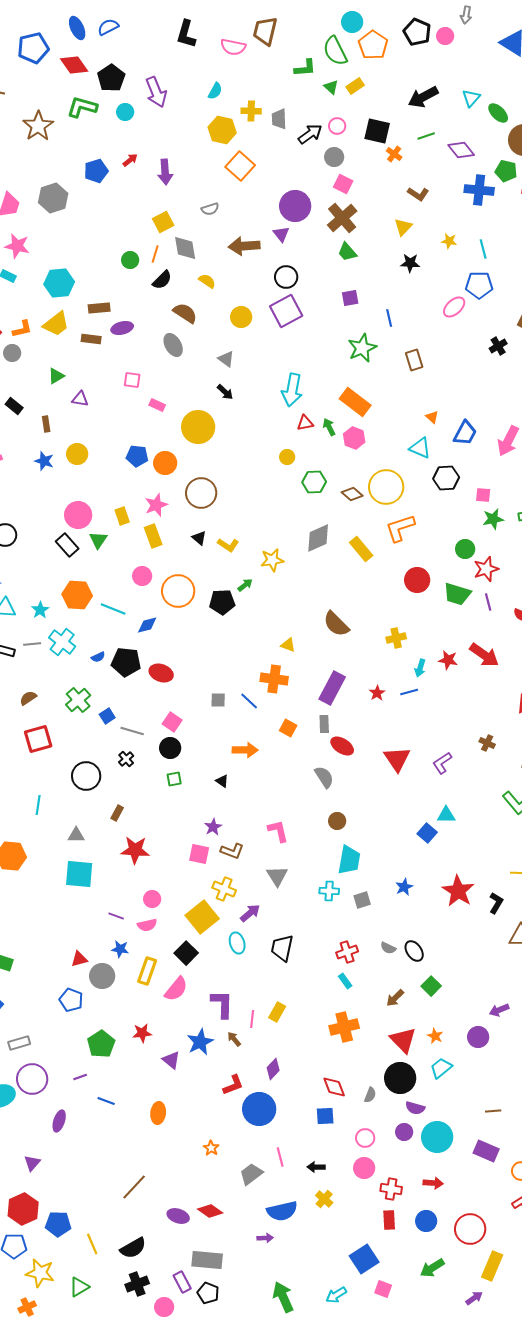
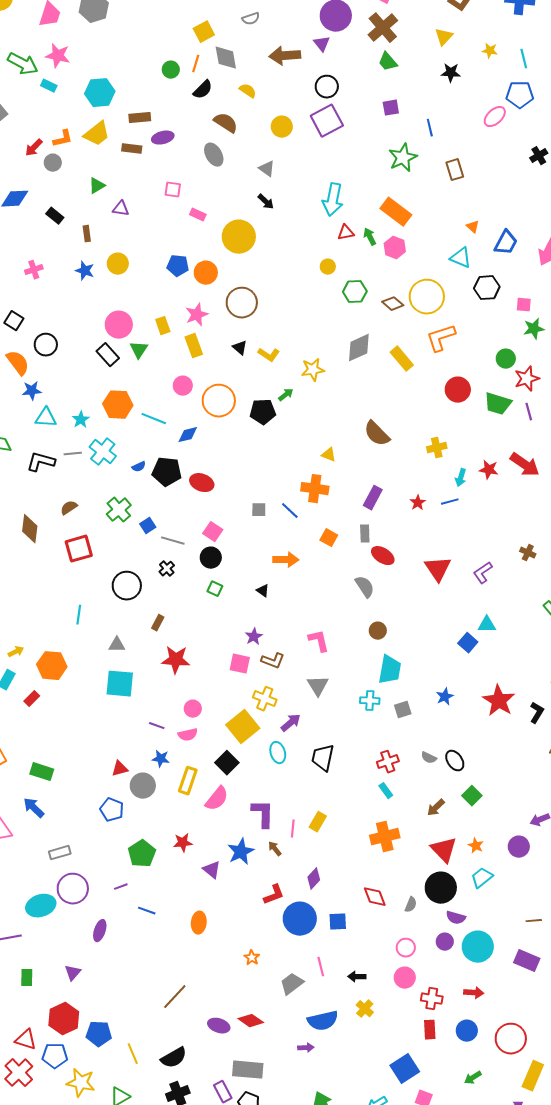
purple rectangle: (332, 688) -> (373, 498), size x0.7
green square: (174, 779) -> (215, 589), turned 35
blue square: (325, 1116) -> (338, 922), moved
green arrow: (432, 1268) -> (473, 1078), size x0.7

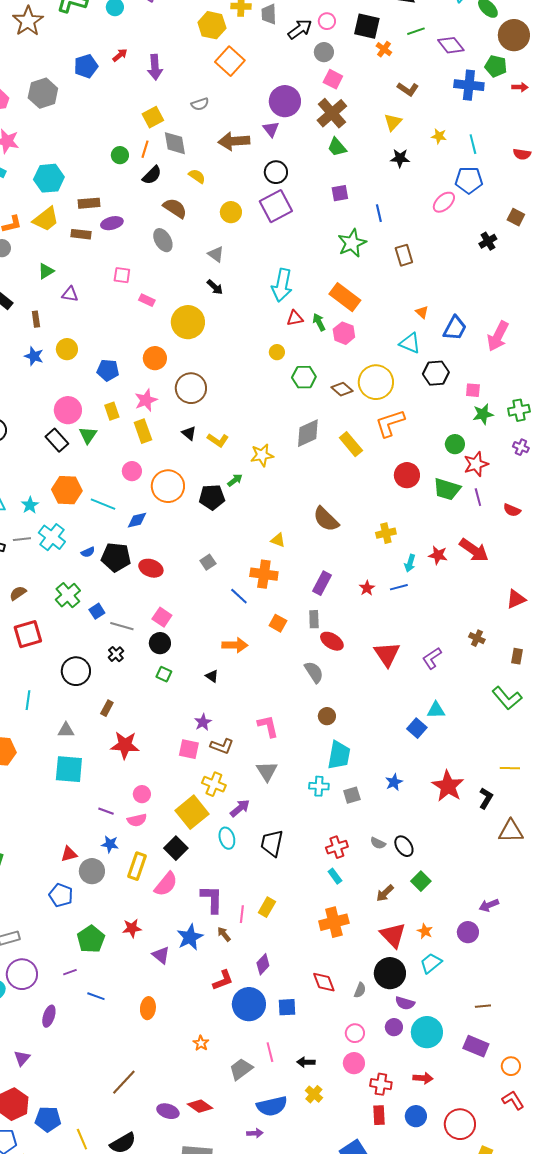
blue pentagon: (178, 266) -> (108, 370), moved
gray square: (259, 510) -> (208, 562), moved, turned -35

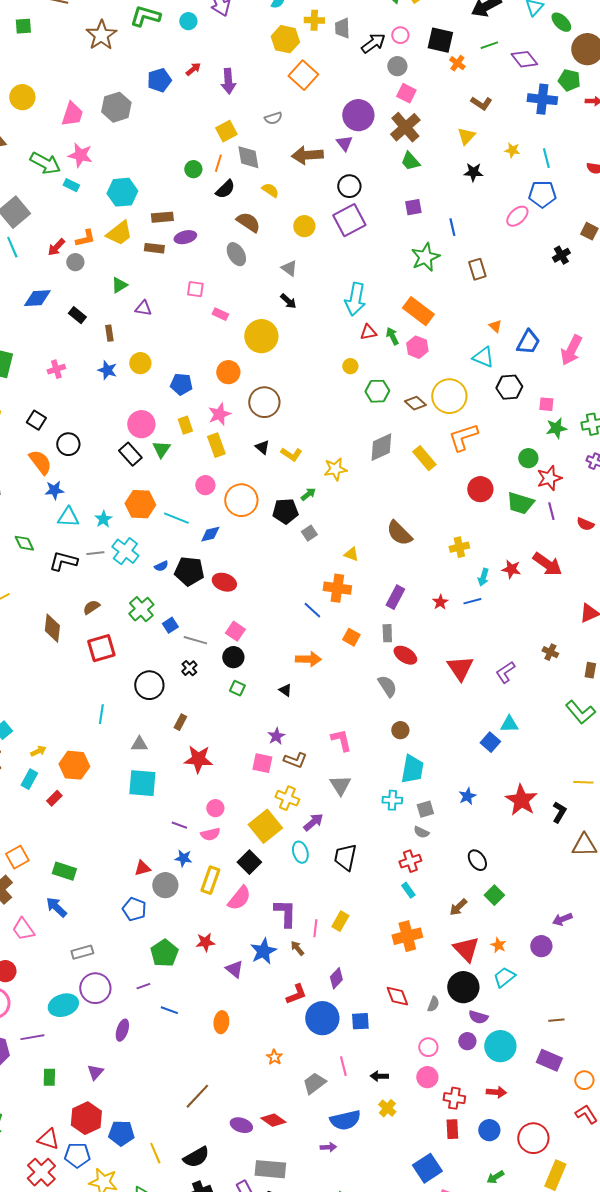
gray square: (208, 562) -> (309, 533), moved
gray semicircle: (378, 843) -> (421, 832), moved

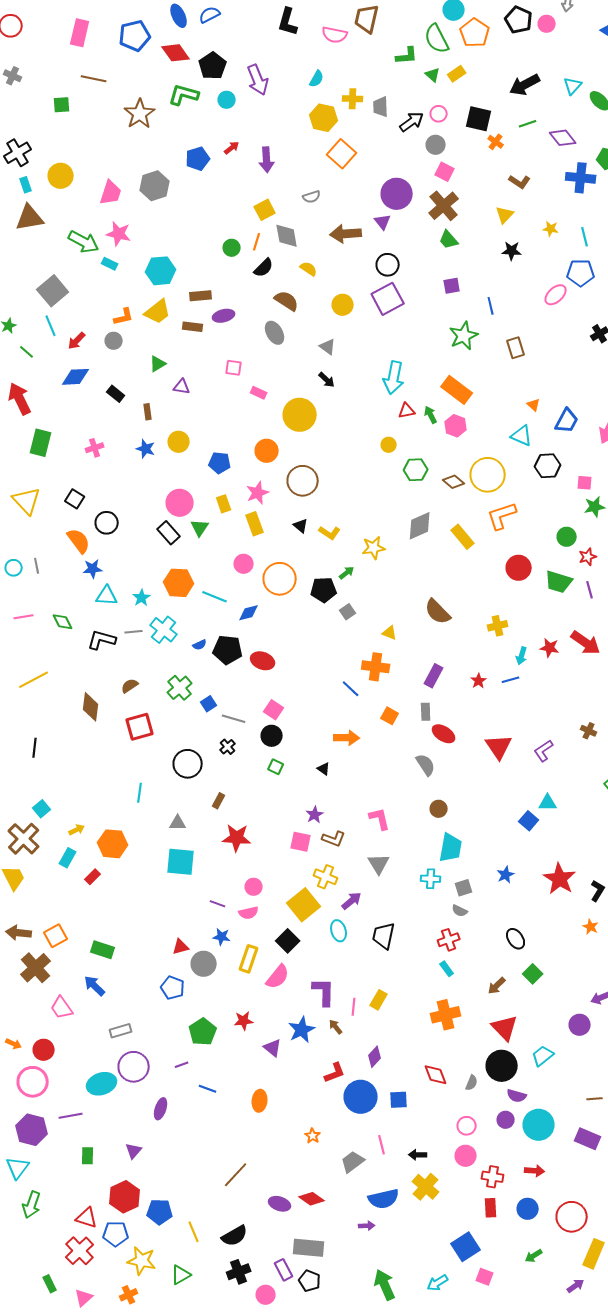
red arrow: (56, 247) -> (77, 341), moved
red star: (549, 478) -> (588, 557), size x0.7
orange star: (498, 945) -> (591, 927), moved
yellow cross: (387, 1108) -> (426, 1187), size x1.5

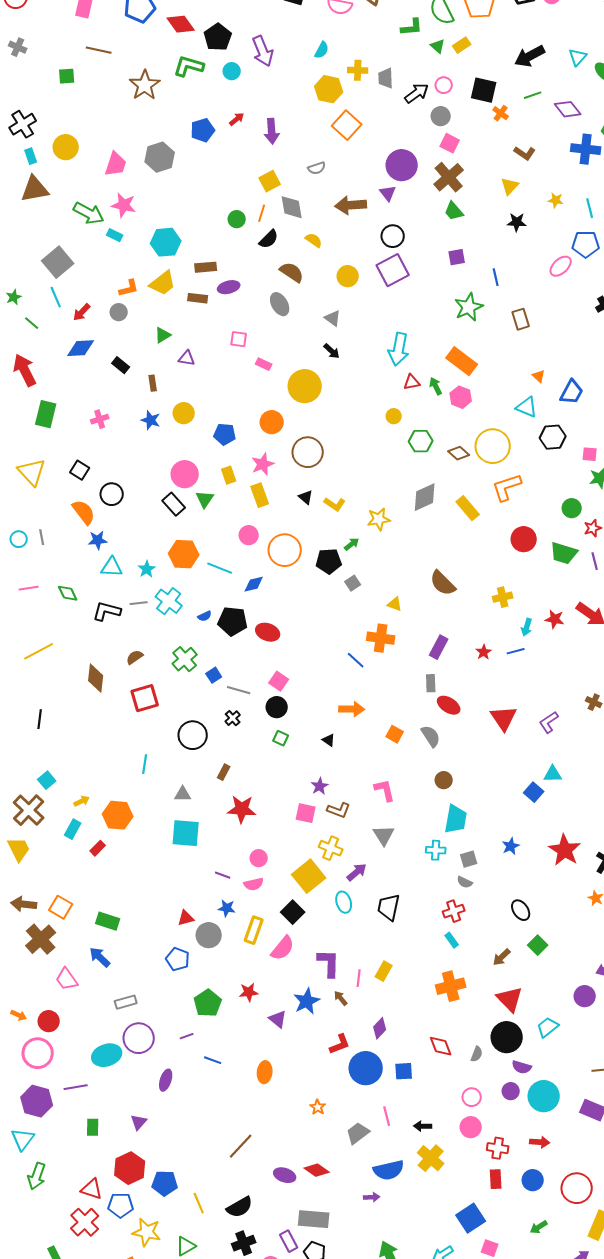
orange square: (390, 716) -> (395, 734), moved
orange square: (56, 936) -> (61, 907), turned -30

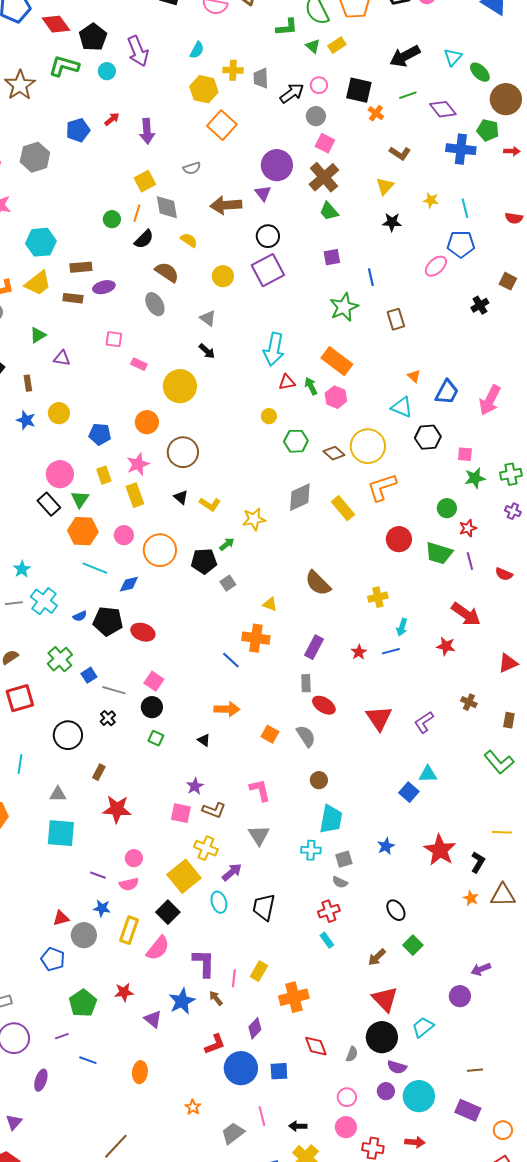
orange hexagon: (184, 554) -> (83, 531), moved
red star: (555, 619) -> (446, 646), moved
orange cross: (451, 986) -> (294, 997), moved

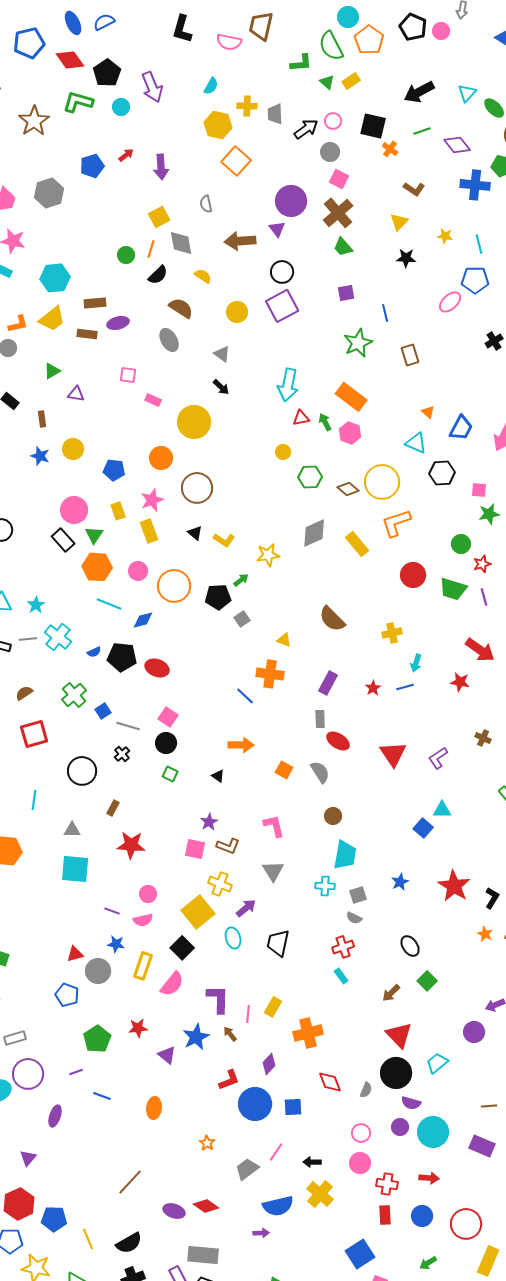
gray semicircle: (192, 168) -> (206, 204), turned 96
pink line: (262, 1116) -> (276, 1152), turned 48

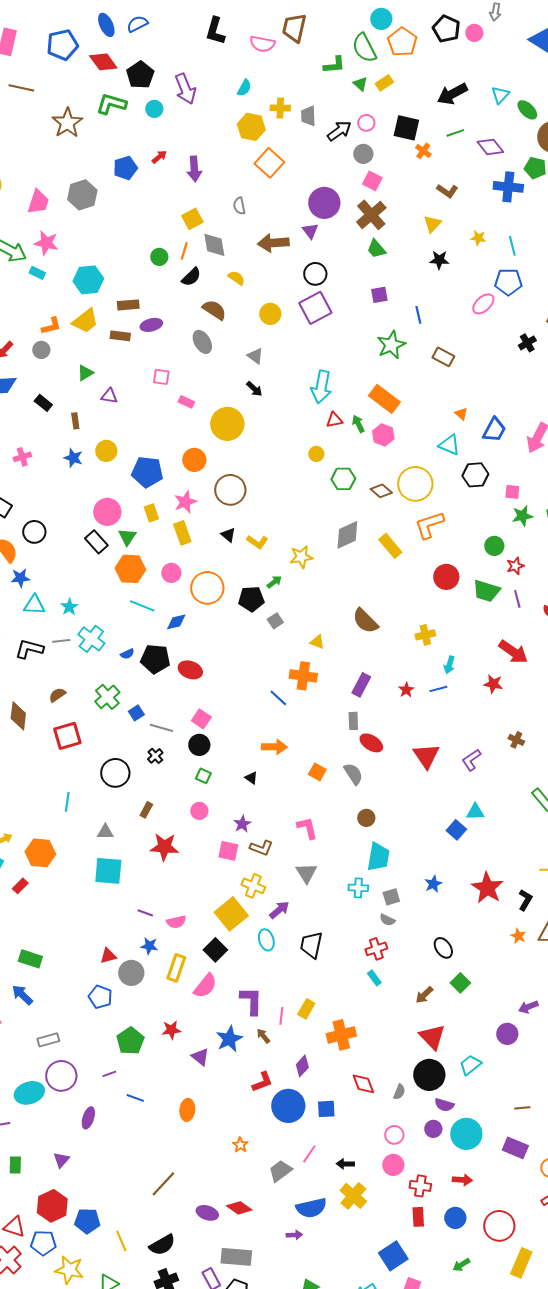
brown rectangle: (410, 355) -> (443, 357), turned -45
blue pentagon: (114, 470) -> (147, 472), size x1.4
pink circle: (148, 894) -> (199, 811), moved

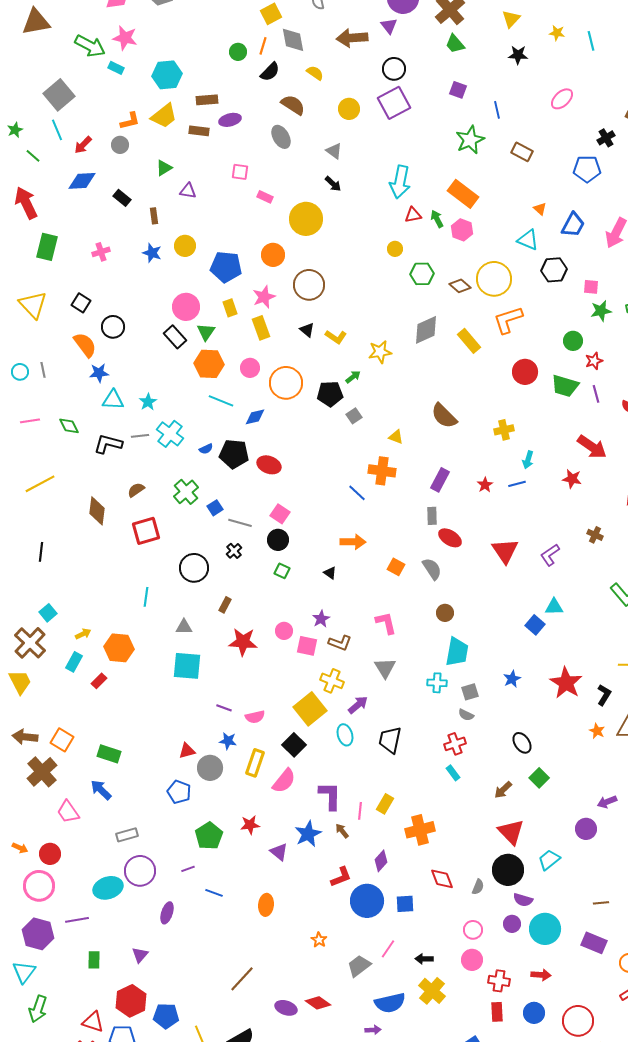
blue pentagon: (508, 282) -> (587, 169), moved
purple square: (379, 295) -> (458, 90), turned 30
pink circle: (199, 811) -> (284, 631), moved

